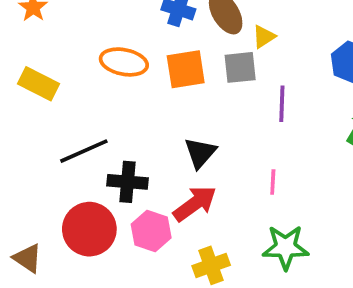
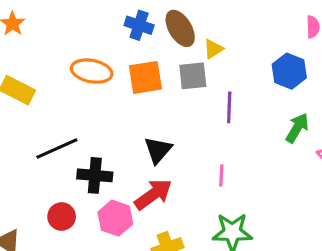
red circle: (89, 229) -> (62, 217), size x0.6

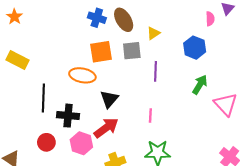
yellow triangle: (213, 49) -> (153, 33), moved
orange ellipse: (92, 71) -> (82, 75), moved
black line: (57, 149) -> (43, 98), turned -64

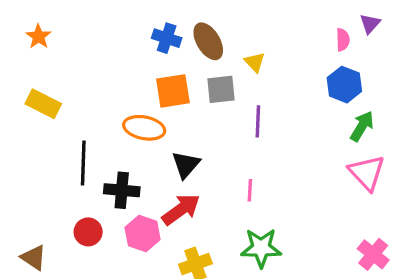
yellow triangle: (153, 33) -> (255, 62), turned -40
blue hexagon: (195, 48) -> (344, 85), moved
green arrow: (200, 85) -> (362, 126), moved

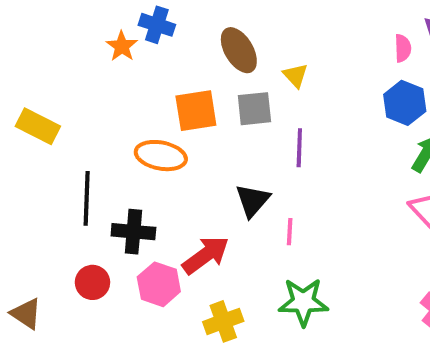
orange star: (38, 36) -> (122, 46), moved
blue cross: (167, 38) -> (157, 25), moved
black triangle: (186, 165) -> (253, 200), moved

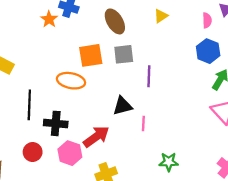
yellow triangle: (295, 76) -> (161, 16), moved, turned 40
black triangle: (253, 200) -> (123, 106), turned 35
green star: (303, 302) -> (169, 162), moved, size x0.7

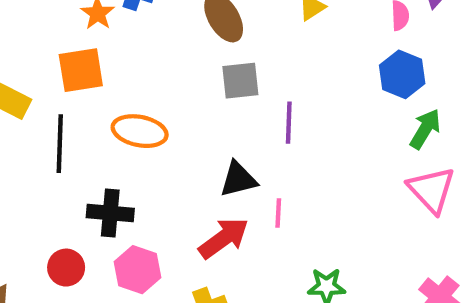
orange square: (91, 55) -> (81, 70), moved
black line: (29, 105) -> (60, 144), moved
red arrow: (96, 137) -> (224, 238), moved

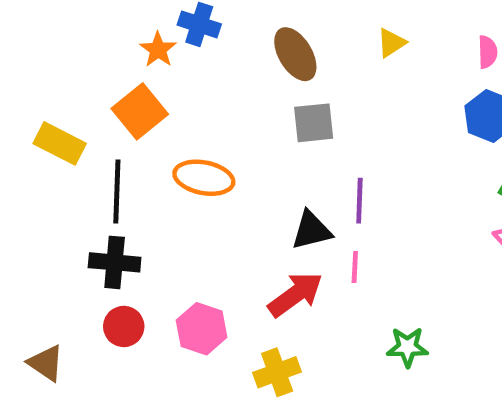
orange square: (81, 70) -> (140, 111), turned -30
purple line: (289, 123) -> (359, 201), moved
black cross: (110, 213) -> (115, 262), moved

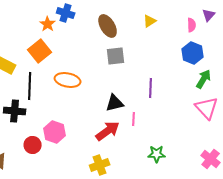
purple line: (359, 201) -> (151, 88), moved
black cross: (115, 262) -> (15, 111), moved
pink hexagon: (202, 329) -> (55, 132), moved

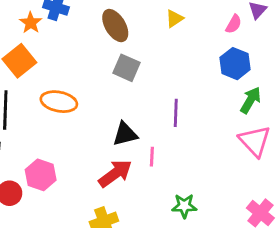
pink semicircle: (192, 25) -> (234, 24), turned 32
gray square: (116, 56) -> (127, 68), turned 30

